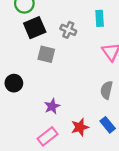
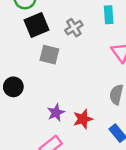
gray cross: (68, 30) -> (74, 28), turned 35
red star: (80, 127) -> (83, 119), moved

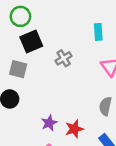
gray cross: (74, 28) -> (64, 58), moved
gray square: (49, 55) -> (18, 69), moved

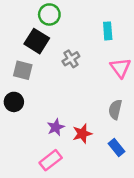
green circle: (20, 16) -> (49, 14), moved
black square: (31, 42) -> (37, 41), turned -35

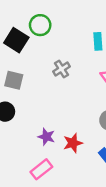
black square: (37, 41) -> (16, 40), moved
purple star: (56, 127) -> (46, 137), turned -30

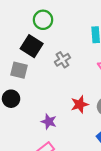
black square: (16, 40) -> (32, 46), moved
red star: (73, 143) -> (80, 104), moved

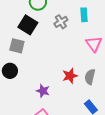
gray cross: (62, 60) -> (61, 22), moved

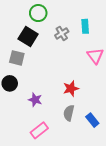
gray semicircle: (90, 77) -> (69, 113), moved
purple star: (43, 91) -> (35, 100), moved

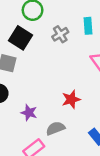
gray semicircle: (69, 113) -> (55, 128), moved, turned 56

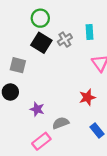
black square: (20, 38) -> (41, 43), moved
red star: (71, 99) -> (87, 97), moved

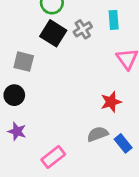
purple star: (37, 109) -> (17, 131), moved
gray semicircle: (61, 123) -> (98, 134), moved

